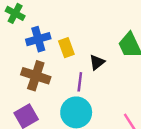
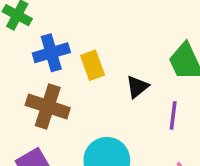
purple line: (80, 82) -> (173, 115), moved

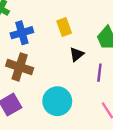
yellow rectangle: (93, 65) -> (64, 27), moved

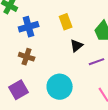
brown cross: (20, 67) -> (27, 57), size x0.7
purple line: (99, 73) -> (97, 62), turned 63

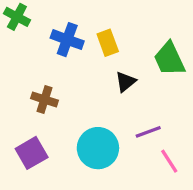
blue cross: (29, 27) -> (67, 40), moved, turned 36
purple line: (97, 62) -> (148, 132), moved

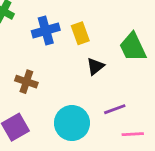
blue cross: (67, 40) -> (46, 30), turned -36
pink line: (169, 161) -> (133, 134), turned -60

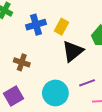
yellow rectangle: (80, 33) -> (62, 27), turned 49
black triangle: (95, 66) -> (73, 51), size x1.6

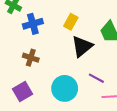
blue cross: (36, 25) -> (33, 24), moved
purple line: (87, 83) -> (96, 78), turned 49

